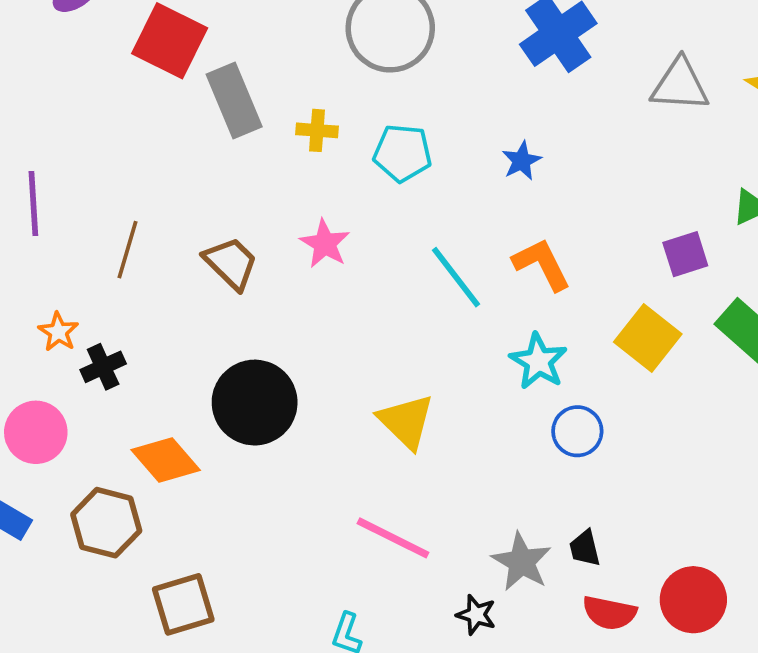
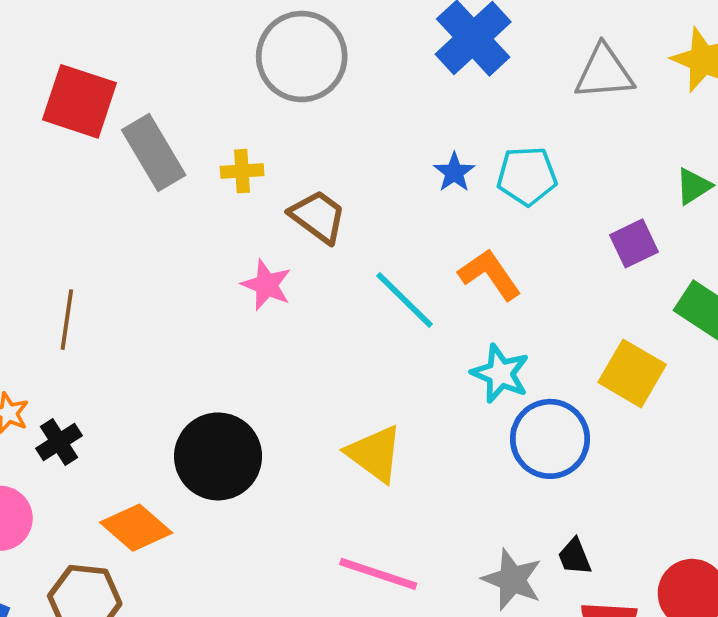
cyan pentagon: (402, 153) -> (527, 176), moved
brown trapezoid: (231, 263) -> (318, 217), moved
yellow square: (648, 338) -> (632, 373), moved
blue circle: (577, 431) -> (550, 439), size x1.5

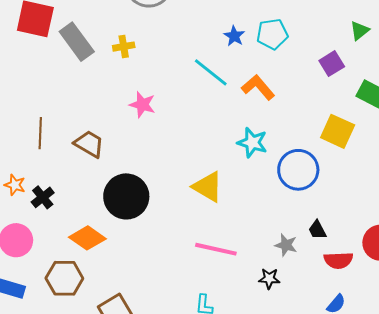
brown trapezoid: (318, 217) -> (89, 144), moved
cyan line: (404, 300) -> (211, 72), moved
cyan star: (500, 374) -> (252, 143), moved
gray star: (512, 580) -> (286, 245), size x0.7

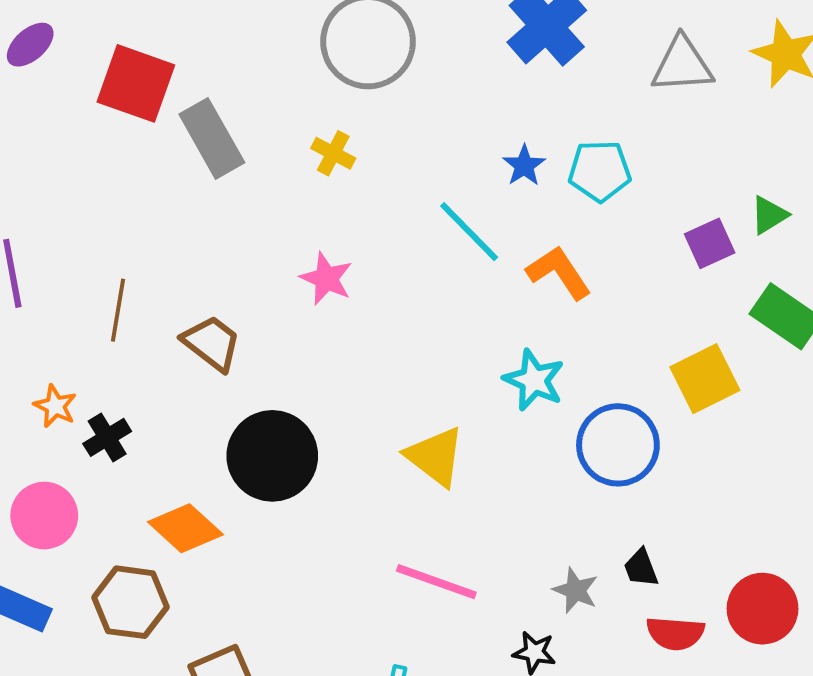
green triangle: (360, 31) -> (769, 215), moved
yellow cross: (124, 47) -> (333, 153), moved, turned 30
yellow square: (338, 131) -> (705, 379), turned 32

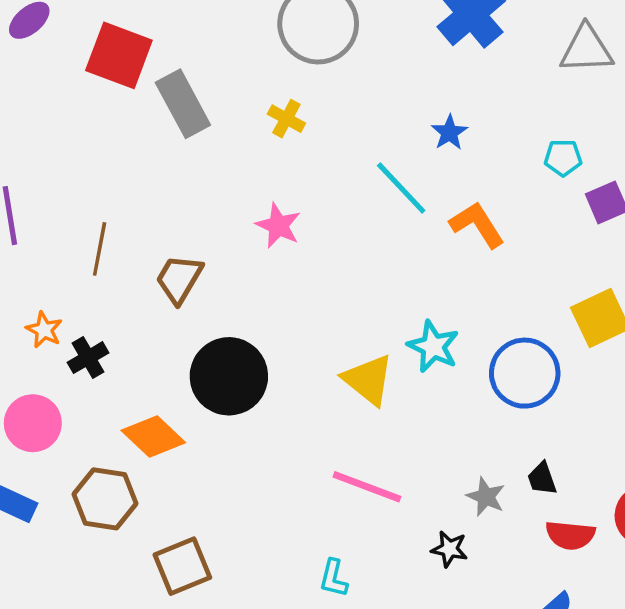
cyan pentagon: (600, 171) -> (563, 158), moved, size x0.7
brown trapezoid: (212, 343) -> (179, 279), turned -98
cyan star: (534, 380) -> (433, 346), moved

